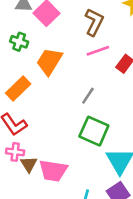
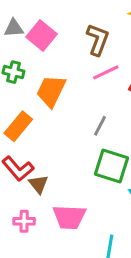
pink cross: (15, 152) -> (24, 221), moved
brown triangle: (29, 164) -> (38, 184), moved

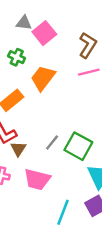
gray line: (100, 126) -> (52, 143), moved

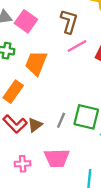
brown triangle: (18, 149) -> (35, 125), moved, turned 35

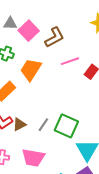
brown L-shape: (69, 21) -> (54, 37), moved, turned 35

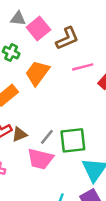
green square: (66, 126) -> (73, 140), turned -35
pink trapezoid: (33, 158) -> (40, 159), moved

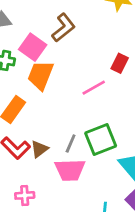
pink square: (38, 28) -> (33, 47), moved
pink line: (83, 67) -> (94, 88), moved

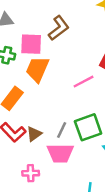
pink square: (33, 47) -> (31, 44), turned -35
pink cross: (25, 195) -> (31, 173), moved

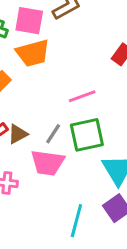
orange trapezoid: (37, 69) -> (33, 53), turned -136
pink line: (84, 82) -> (82, 96), moved

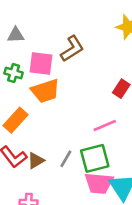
pink line: (82, 96) -> (105, 125), moved
pink trapezoid: (48, 163) -> (99, 183), moved

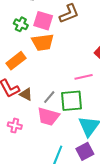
brown triangle: (36, 161) -> (26, 94), turned 48
pink trapezoid: (99, 183) -> (48, 117), moved

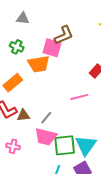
pink square: (43, 21) -> (52, 48), moved
brown triangle: (26, 94) -> (23, 115), turned -32
green square: (71, 101) -> (65, 145), moved

